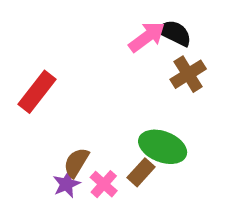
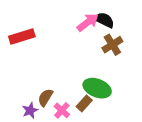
red rectangle: (37, 92) -> (22, 36), moved, turned 35
purple star: (66, 184) -> (30, 110), moved

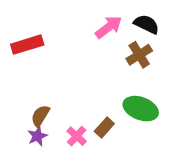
black semicircle: (104, 20) -> (146, 24), moved
green ellipse: (97, 88) -> (141, 109), moved
brown semicircle: (45, 98) -> (40, 116), moved

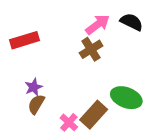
brown cross: (139, 55) -> (91, 49), moved
brown rectangle: (104, 127) -> (94, 115), size x1.5
purple star: (37, 136) -> (34, 87), moved

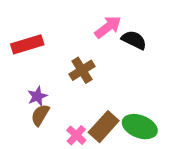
black semicircle: (132, 22) -> (134, 40), moved
brown cross: (91, 49) -> (82, 70), moved
green ellipse: (126, 98) -> (140, 127), moved

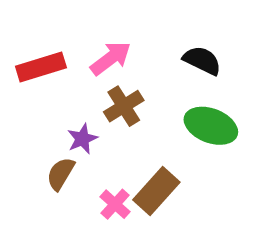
pink arrow: (108, 27) -> (111, 58), moved
purple star: (37, 96) -> (82, 139), moved
green ellipse: (140, 127) -> (211, 126), moved

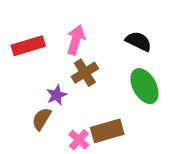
pink arrow: (111, 58) -> (76, 40), turned -36
green ellipse: (211, 126) -> (145, 86), turned 40
brown rectangle: (156, 191) -> (107, 131), turned 32

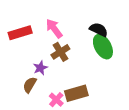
pink arrow: (76, 40) -> (54, 29), turned -54
green ellipse: (145, 86) -> (103, 47), moved

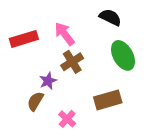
black semicircle: (99, 30) -> (110, 17), moved
brown rectangle: (76, 93) -> (108, 100), moved

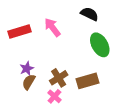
brown cross: (72, 62) -> (59, 78), moved
purple star: (48, 81) -> (27, 69), moved

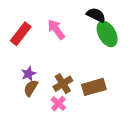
red rectangle: (19, 31) -> (21, 34), turned -35
green ellipse: (100, 45) -> (107, 34), moved

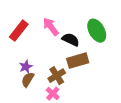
black semicircle: (96, 15) -> (71, 40), moved
brown rectangle: (94, 87) -> (78, 61), moved

